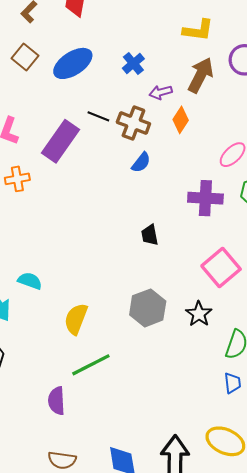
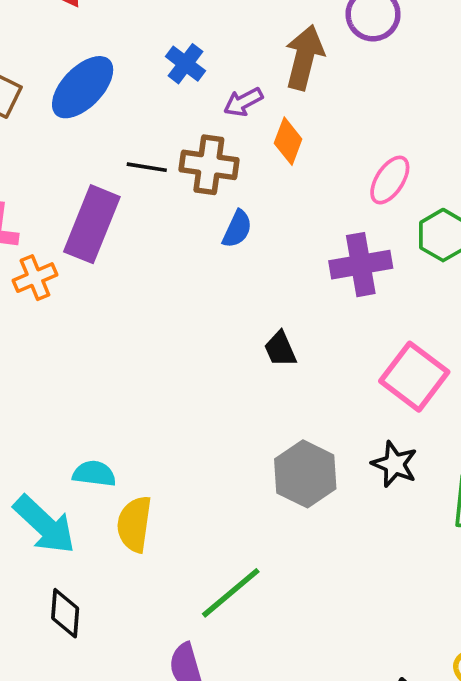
orange cross: (17, 179) -> (35, 278), moved
yellow semicircle: (76, 319) -> (134, 524), moved

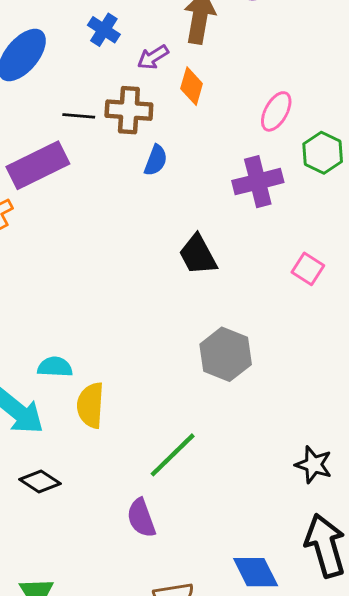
purple rectangle: (92, 224) -> (38, 165), turned 46
black trapezoid: (280, 349) -> (198, 255), size x1.4
pink square: (414, 377) -> (308, 269), size x0.6
black star: (395, 464) -> (314, 465), moved
black diamond: (65, 613) -> (40, 482), turned -57

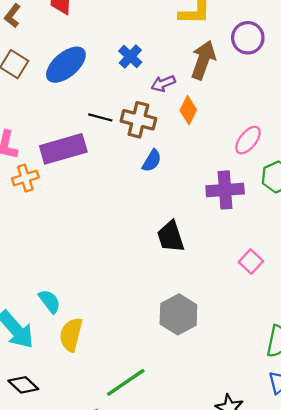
cyan semicircle: (55, 367) -> (50, 301), turned 40

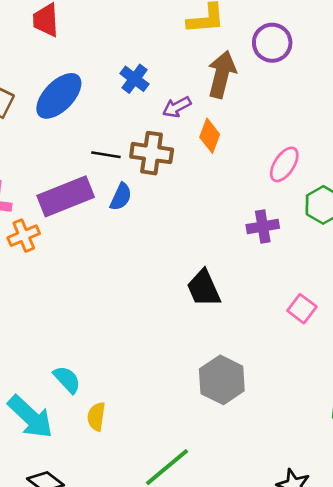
blue semicircle: (152, 161) -> (121, 197), moved
purple cross: (225, 190) -> (263, 226), size x0.7
yellow semicircle: (71, 335) -> (96, 417), size x0.7

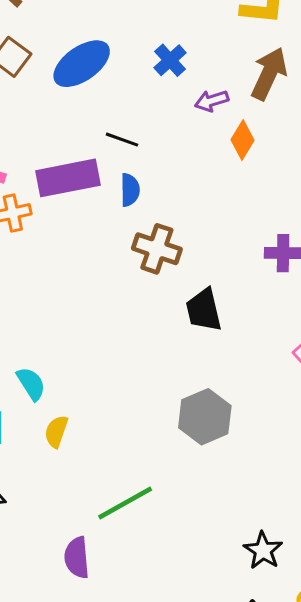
brown cross: (152, 153) -> (157, 249), moved
blue semicircle: (121, 197) -> (130, 190), turned -36

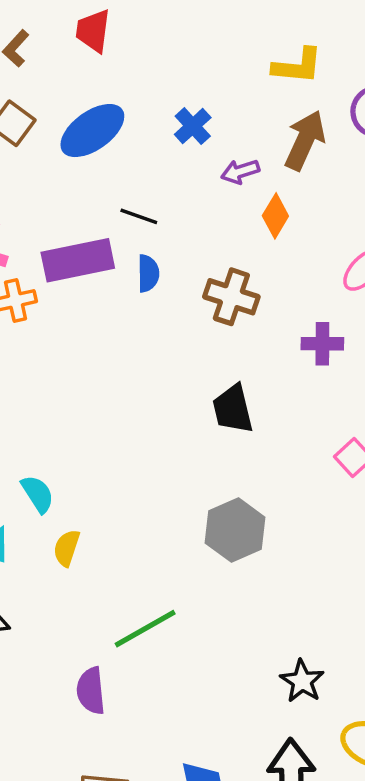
brown cross: (157, 249) -> (231, 297), moved

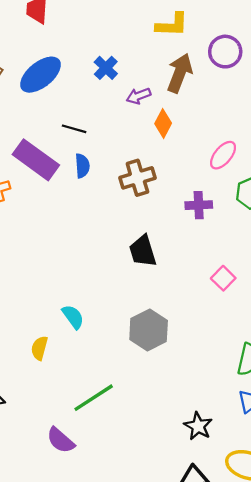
purple rectangle: (78, 260) -> (36, 160), turned 51
brown cross: (231, 297) -> (137, 178), turned -32
cyan semicircle: (38, 494) -> (73, 317), moved
purple semicircle: (91, 691) -> (61, 440), turned -40

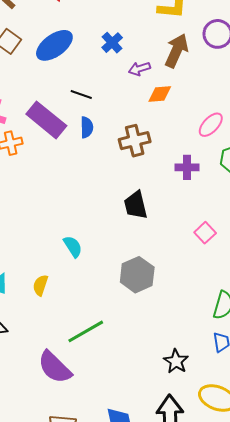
orange diamond: (163, 123) -> (160, 94), turned 55
cyan semicircle: (73, 317) -> (73, 247), moved
purple semicircle: (61, 440) -> (55, 367), size x1.4

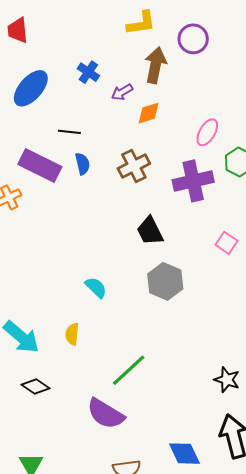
purple cross: (187, 167) -> (193, 181), size x1.6
gray hexagon: (137, 275) -> (165, 281), moved

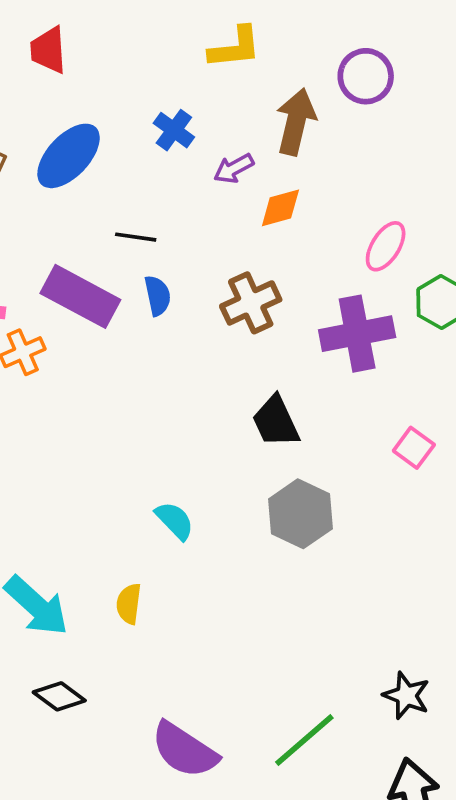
yellow L-shape: (141, 23) -> (235, 48), moved
green line: (129, 370) -> (304, 740), moved

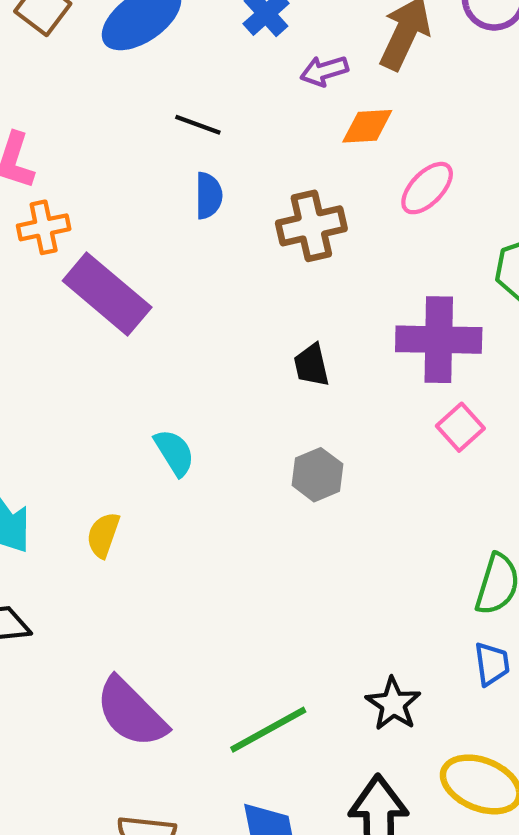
pink ellipse: (386, 246) -> (427, 188), moved
purple rectangle: (80, 296) -> (107, 294), moved
purple cross: (357, 334) -> (439, 340), moved
black trapezoid: (276, 422) -> (311, 365), size x0.7
gray hexagon: (300, 514) -> (317, 475), size x0.7

